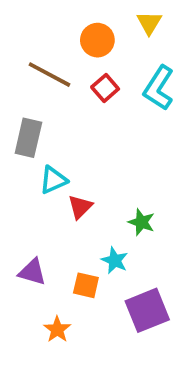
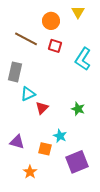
red square: (105, 88) -> (55, 46), turned -32
cyan L-shape: (159, 88) -> (83, 59), moved
green star: (141, 222) -> (78, 109), moved

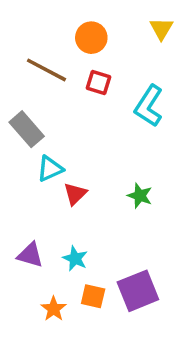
yellow triangle: (78, 12) -> (161, 29), moved
gray rectangle: (15, 72) -> (27, 129), turned -54
cyan star: (60, 136) -> (75, 259), moved
orange square: (45, 149) -> (93, 296), moved

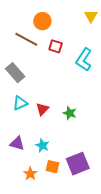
orange circle: (91, 38) -> (42, 21), moved
cyan triangle: (50, 169) -> (20, 103), moved
green star: (140, 196) -> (70, 113), moved

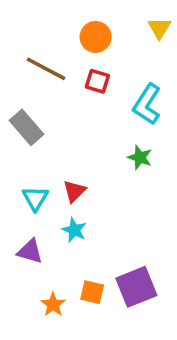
orange circle: (42, 21) -> (96, 37), moved
cyan triangle: (20, 103) -> (35, 198), moved, turned -35
green star: (70, 113) -> (140, 157), moved
cyan star: (42, 145) -> (74, 230), moved

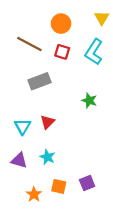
cyan L-shape: (147, 104) -> (94, 52), moved
gray rectangle: (26, 127) -> (40, 81), moved, turned -70
cyan star: (74, 230) -> (47, 157), moved
purple square: (136, 287) -> (87, 183), size x0.6

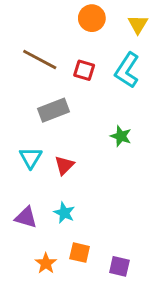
orange circle: (61, 24) -> (92, 18), moved
cyan triangle: (23, 126) -> (31, 158), moved
purple square: (87, 183) -> (119, 266), moved, turned 35

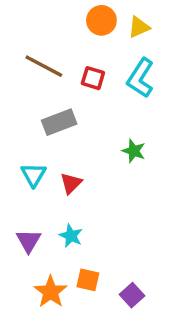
yellow triangle: (138, 24) -> (139, 27), moved, turned 35
purple triangle: (26, 217) -> (29, 241), turned 45
orange star: (46, 263) -> (51, 292), size x1.4
purple square: (119, 266) -> (132, 295), turned 35

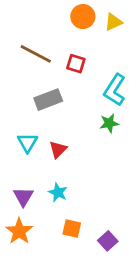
cyan L-shape: (140, 78) -> (115, 90), moved
green star: (134, 151) -> (109, 123), turned -30
orange star: (51, 292) -> (19, 231), moved

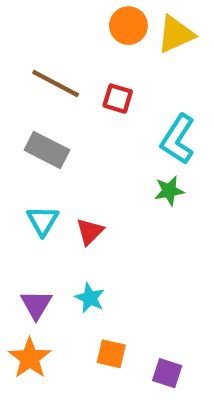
yellow triangle: (113, 22) -> (176, 34), size x1.4
gray rectangle: (48, 100) -> (47, 150), moved, turned 48
purple square: (108, 241) -> (167, 373), turned -30

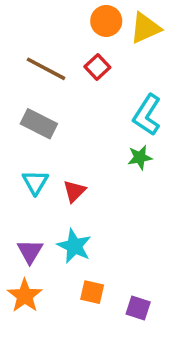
red square: (118, 99) -> (97, 67), moved, turned 30
cyan star: (90, 298) -> (74, 246), size x1.4

